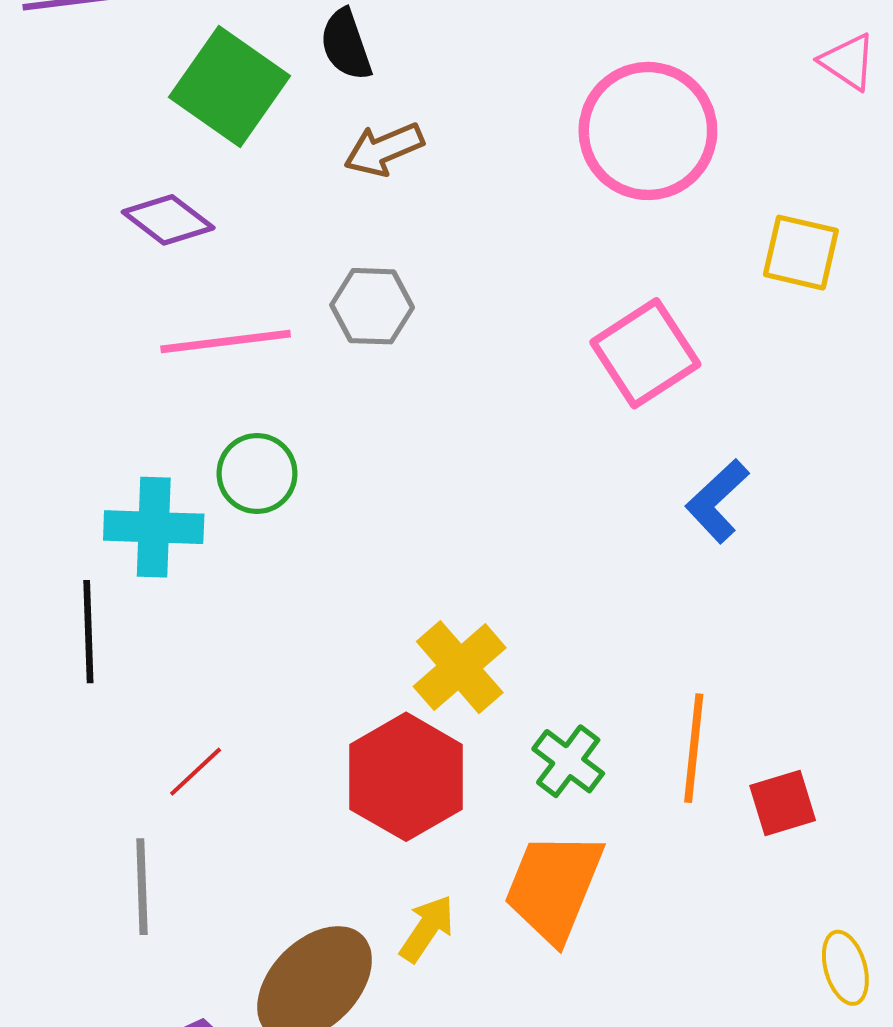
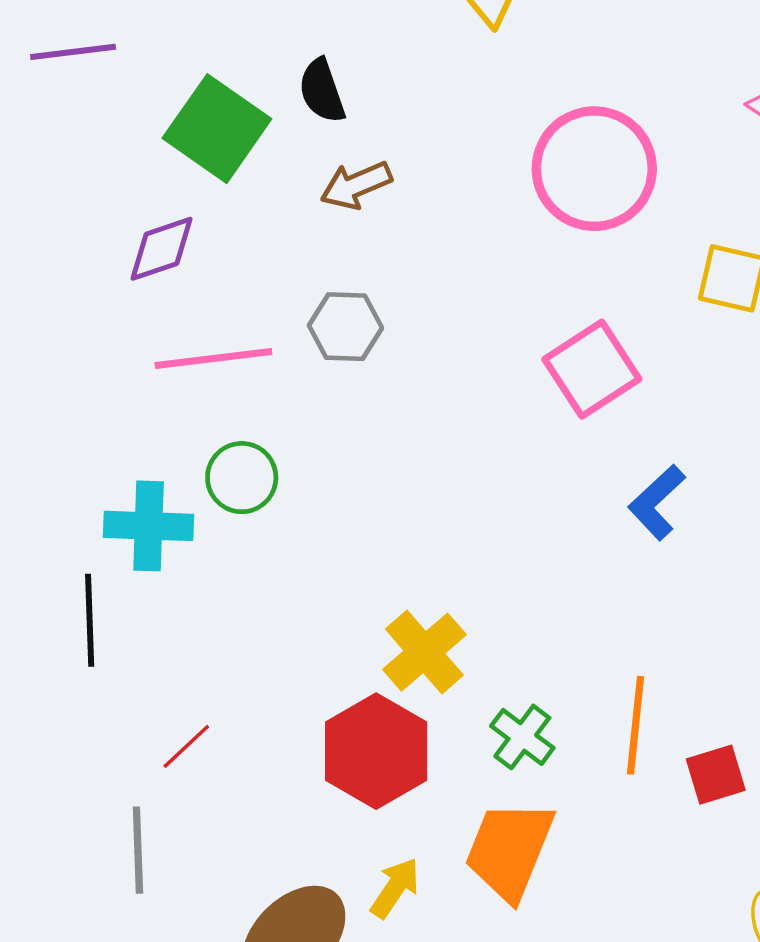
purple diamond: (168, 220) -> (162, 249), turned -56

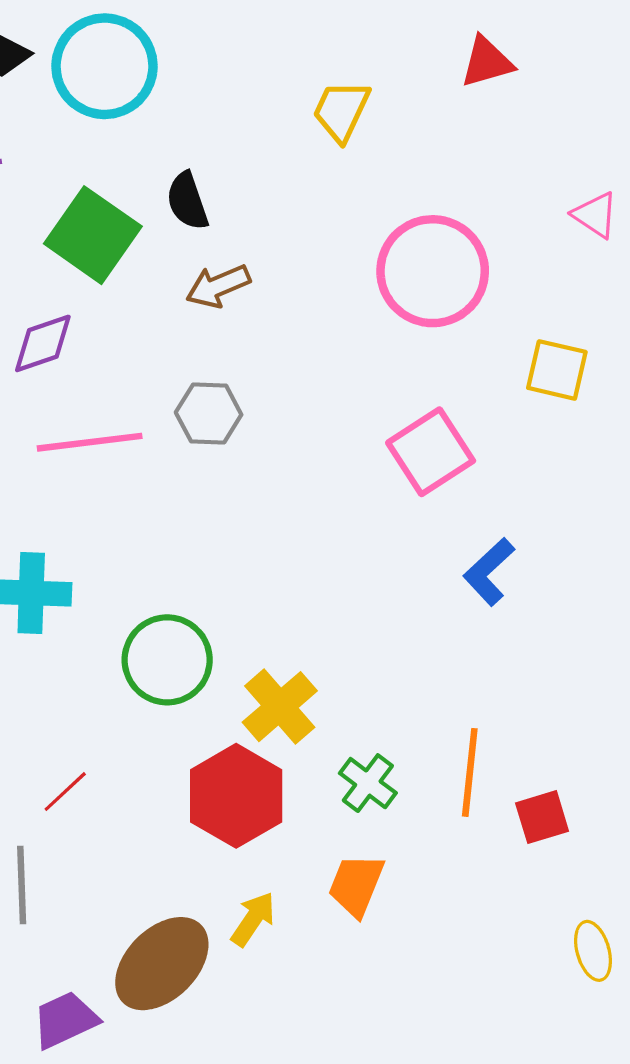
green circle: (242, 478) -> (167, 660), moved, size x1.4
orange trapezoid: (509, 850) -> (356, 885), size x0.7

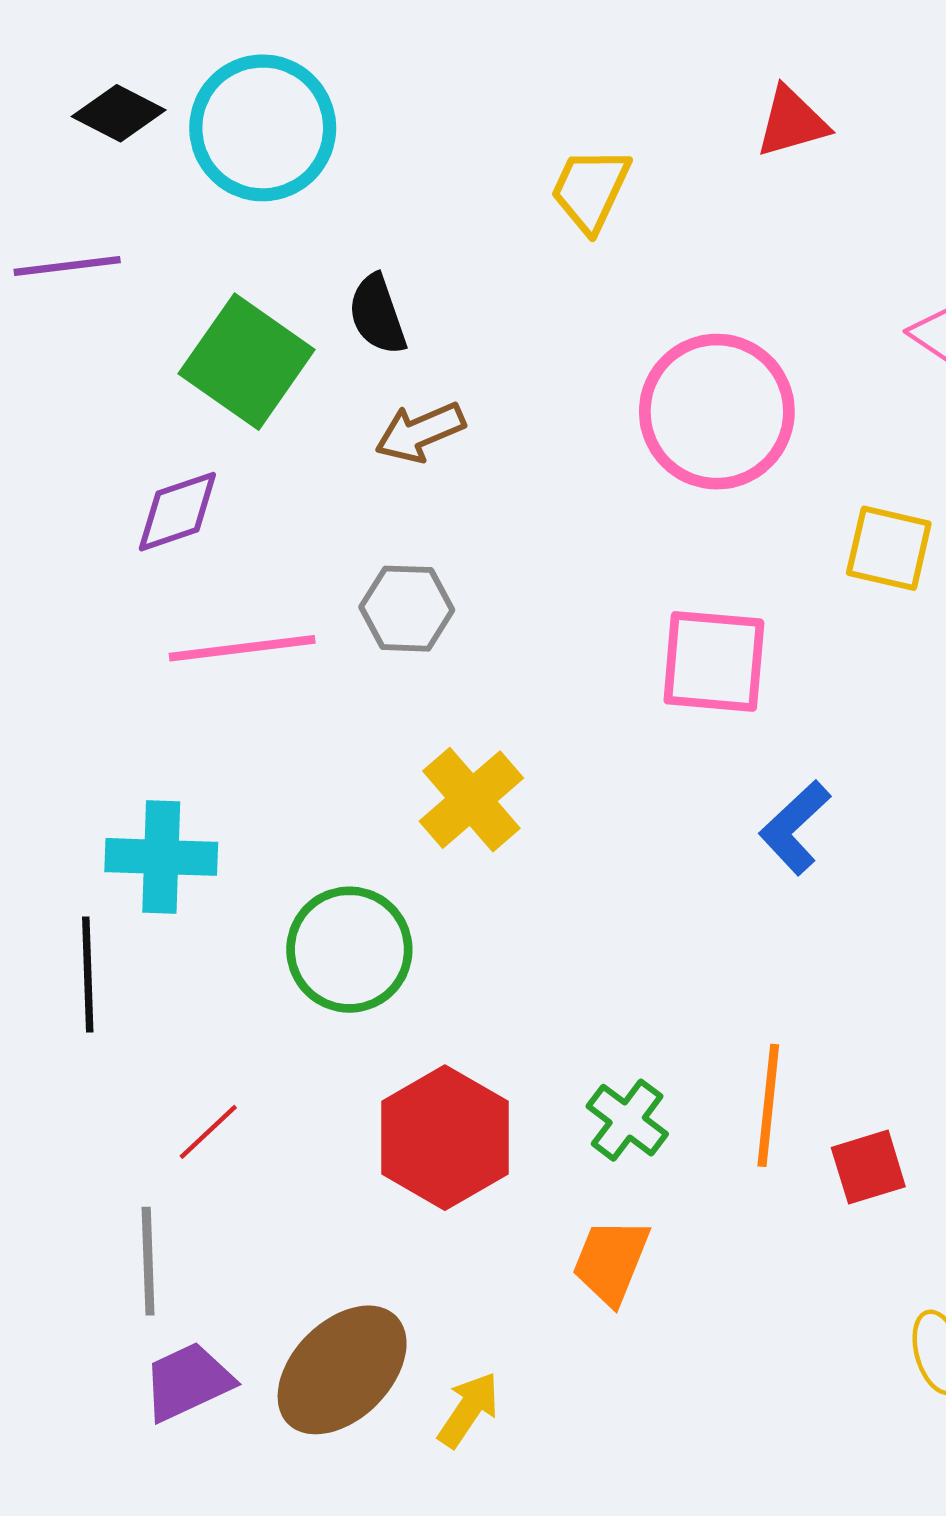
pink square: (431, 452) -> (714, 661), turned 38
yellow cross: (280, 707) -> (471, 800), moved
yellow arrow: (253, 919) -> (468, 1410), moved
purple trapezoid: (65, 1020) -> (188, 1382), moved

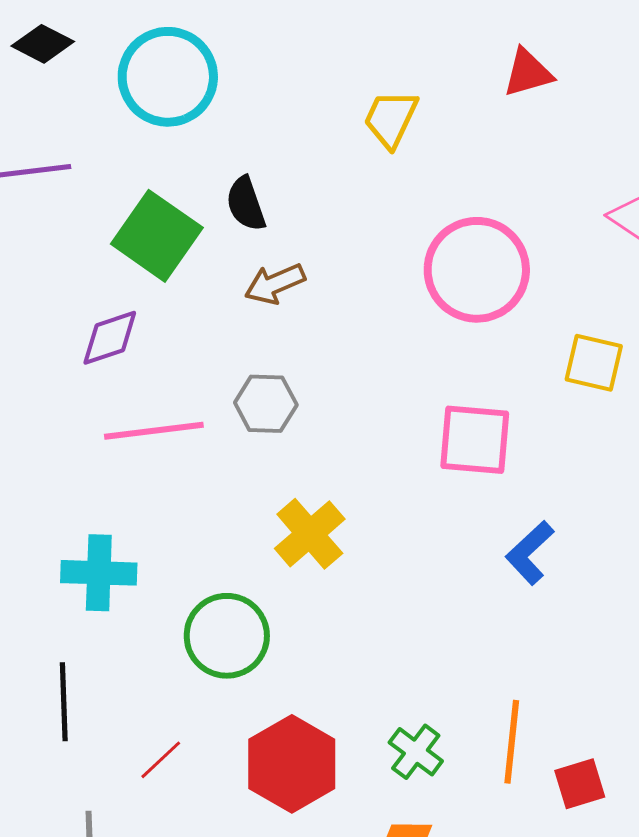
black diamond: (119, 113) -> (43, 44), moved
black line: (88, 975) -> (64, 702), moved
red line: (208, 1132) -> (161, 760), moved

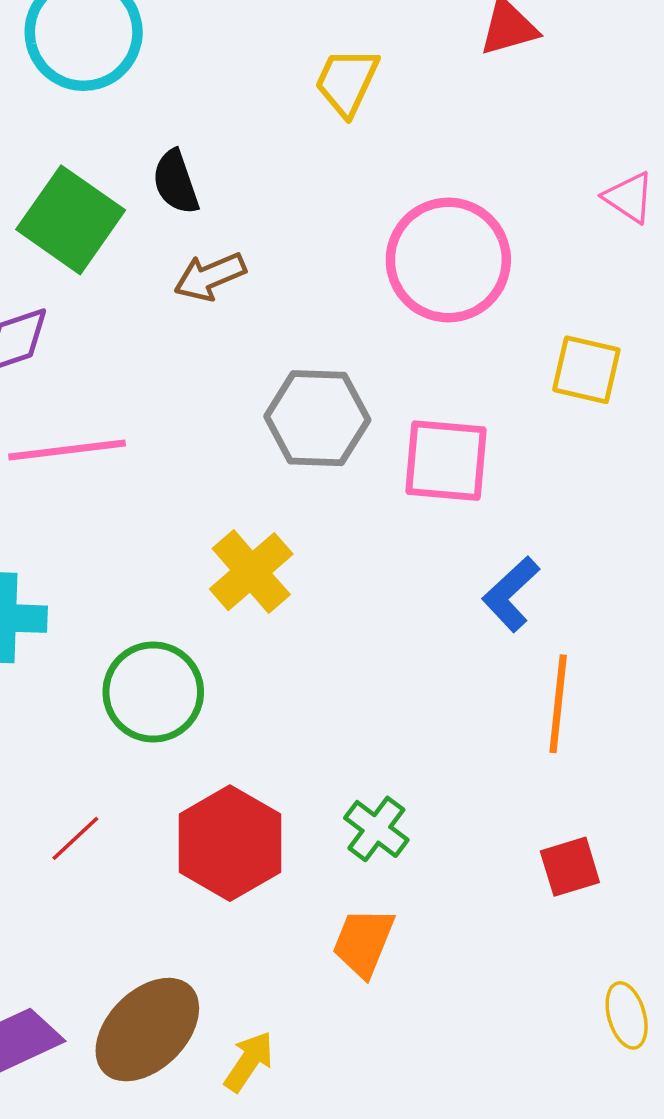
gray hexagon: (266, 404) -> (317, 418), moved, size x1.4
orange line: (512, 742) -> (558, 704), moved

